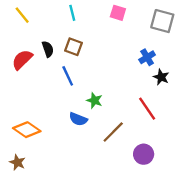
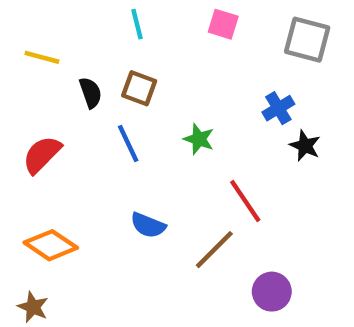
yellow line: (22, 15) -> (42, 57), moved, turned -36
red semicircle: (22, 60) -> (42, 155), moved
green star: (95, 100) -> (199, 139), moved
red line: (147, 109) -> (245, 201), moved

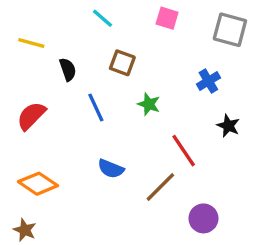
cyan line: (137, 24) -> (103, 18), turned -35
brown square: (139, 88) -> (122, 63), moved
black star: (305, 146) -> (228, 126), moved

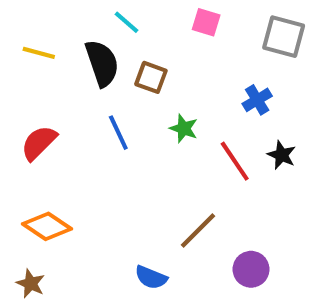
black semicircle: (68, 69) -> (102, 63), moved, size x1.6
red line: (184, 151) -> (235, 161), moved
blue semicircle: (111, 169) -> (151, 277), moved

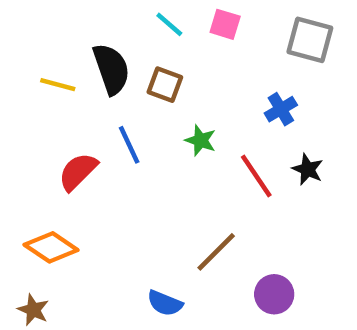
cyan line: (127, 22) -> (169, 24), moved
yellow line: (39, 53) -> (58, 85), moved
red semicircle: (39, 143) -> (78, 172), moved

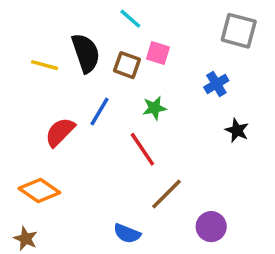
pink square: (225, 24) -> (158, 53), moved
green star: (201, 140) -> (154, 108), turned -30
blue line: (129, 145) -> (99, 111), turned 56
red line: (256, 176) -> (142, 149), moved

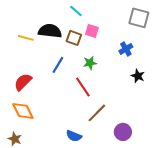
black semicircle: (86, 53) -> (50, 31), turned -65
red semicircle: (60, 132) -> (23, 82), moved
orange diamond: (39, 190) -> (23, 111), turned 30

